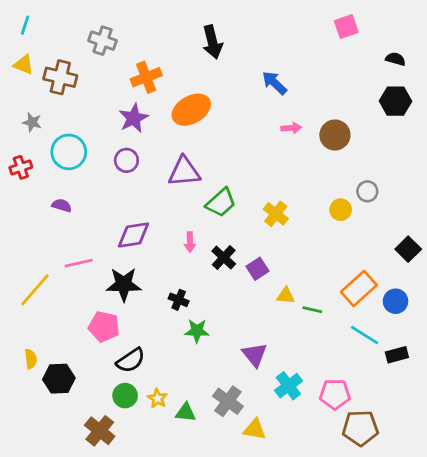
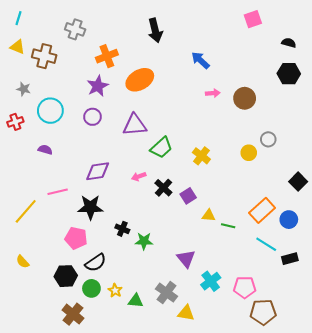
pink arrow: (190, 242) -> (139, 176), turned 72
black cross: (179, 300) -> (122, 229), moved
yellow semicircle: (31, 359) -> (23, 262), turned 144
black hexagon: (59, 379) -> (66, 276), moved

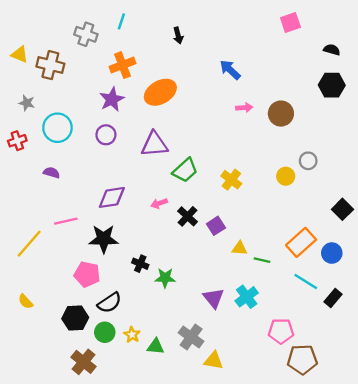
cyan line: (19, 18) -> (121, 21), moved
black arrow: (155, 30) -> (178, 35), size x0.6
black rectangle: (290, 259) -> (333, 298), turned -35
cyan cross: (211, 281) -> (247, 297), moved

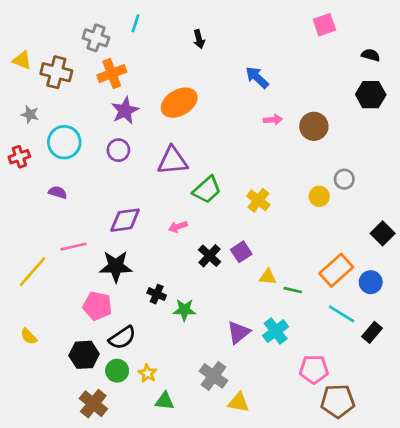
orange cross: (123, 65) -> (112, 74), moved
black cross: (188, 216) -> (210, 256), moved
purple triangle: (214, 298) -> (239, 332), turned 30
green triangle: (156, 346) -> (165, 401), moved

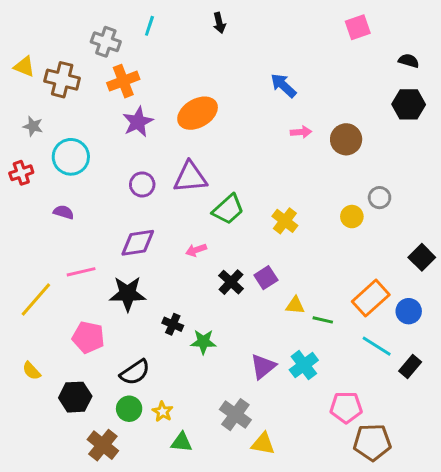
black arrow: (199, 39) -> (219, 23), moved
purple circle: (118, 150) -> (142, 184), moved
pink pentagon: (97, 306) -> (88, 337), moved
black hexagon: (84, 355) -> (75, 397), moved

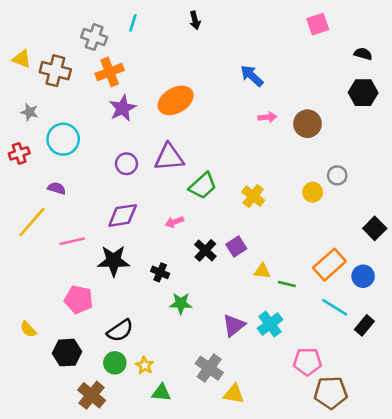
yellow line: (36, 300) -> (32, 222), moved
black cross: (173, 324) -> (160, 272), moved

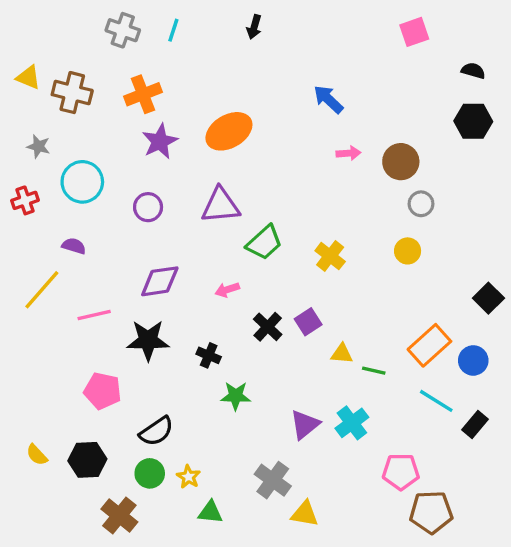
black arrow: (195, 20) -> (254, 27), turned 30
gray cross: (94, 37) -> (123, 30), moved
purple circle: (126, 164) -> (148, 207), moved
gray circle: (337, 175) -> (421, 204), moved
yellow semicircle: (28, 329) -> (37, 455), moved

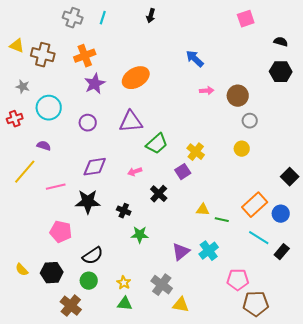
purple square: (308, 322) -> (183, 172), moved
yellow star: (188, 477) -> (124, 283), moved

